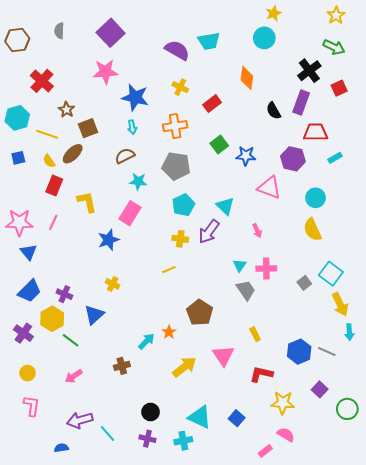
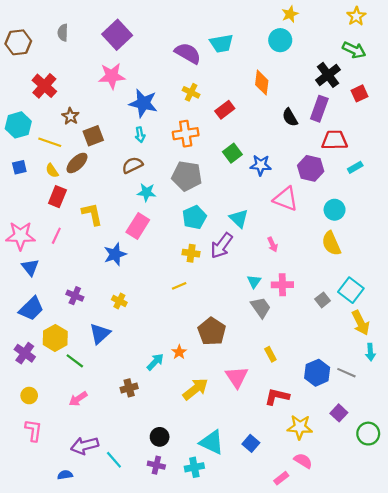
purple cross: (64, 294) -> (75, 296), moved

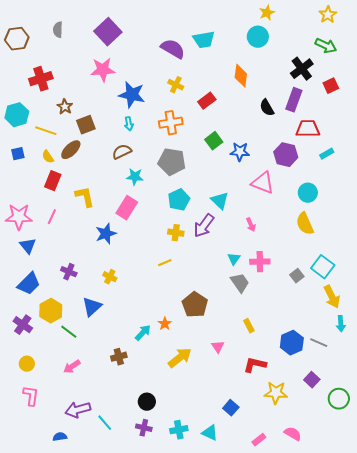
red cross: (44, 86) -> (41, 79), turned 30
pink triangle: (237, 377) -> (218, 347), size x0.6
cyan triangle: (212, 442) -> (210, 433), moved, size x0.7
pink semicircle: (303, 461) -> (293, 434), moved

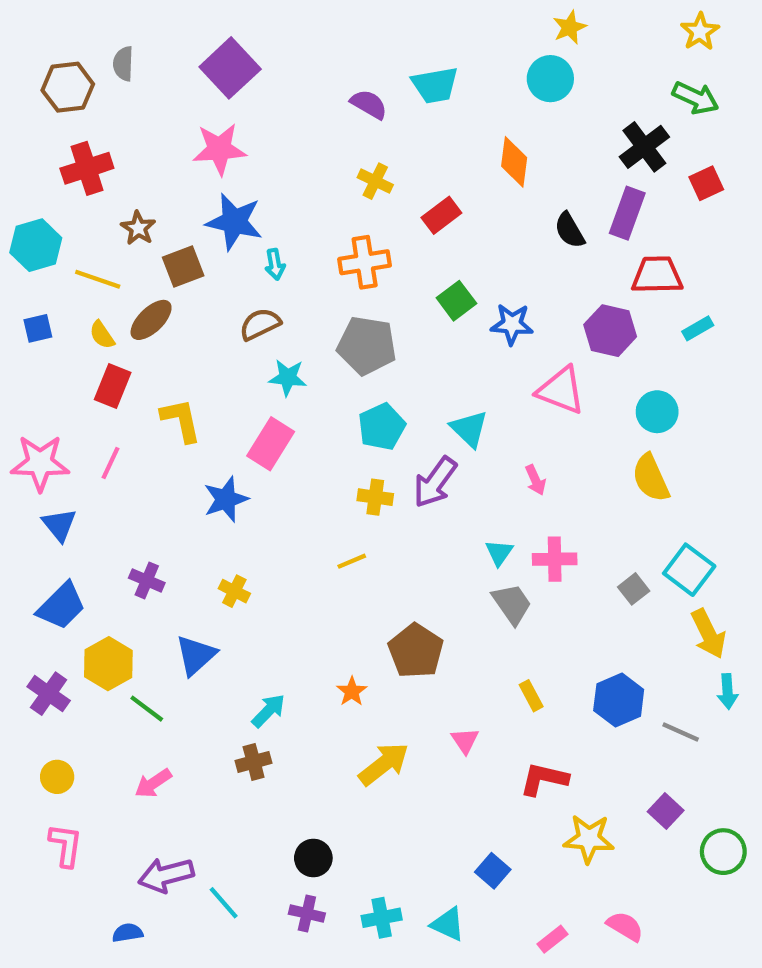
brown hexagon: (17, 39) -> (68, 87), moved
purple semicircle: (173, 49) -> (369, 104), size x0.7
blue star: (132, 95) -> (234, 222), moved
cyan arrow: (143, 333) -> (268, 711), moved
blue hexagon: (292, 343) -> (619, 700), moved

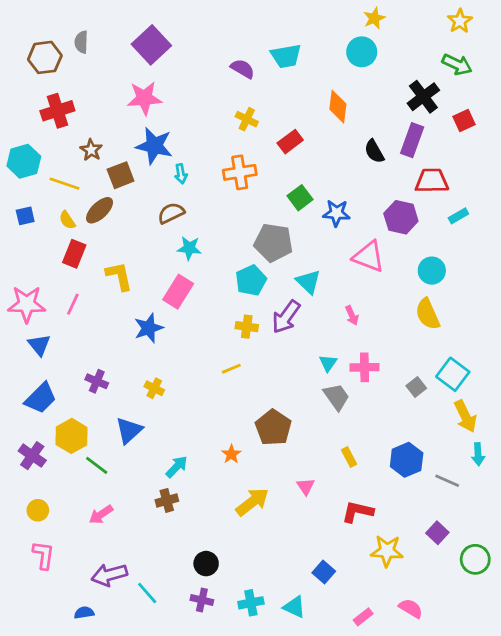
gray pentagon: (367, 346) -> (273, 243), moved

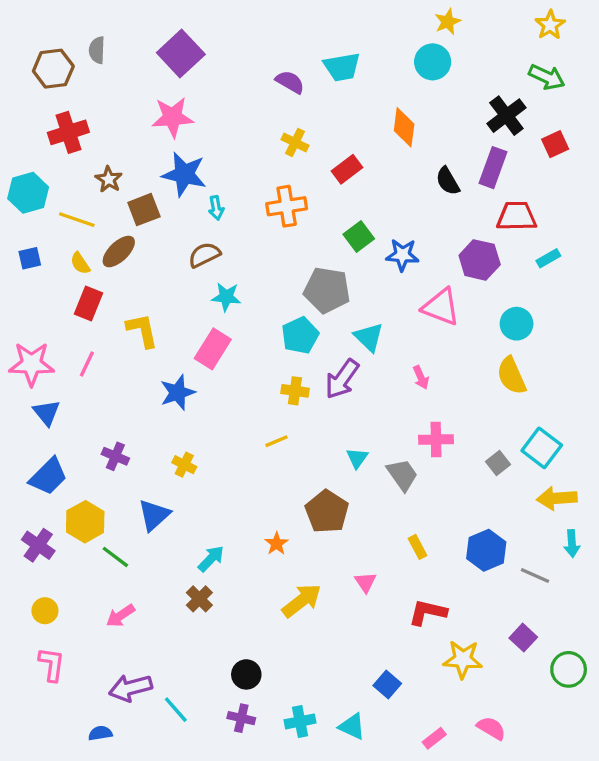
cyan triangle: (328, 363) -> (357, 458), moved
yellow arrow: (465, 416) -> (557, 498), turned 112
brown cross: (167, 500) -> (199, 599), turned -30

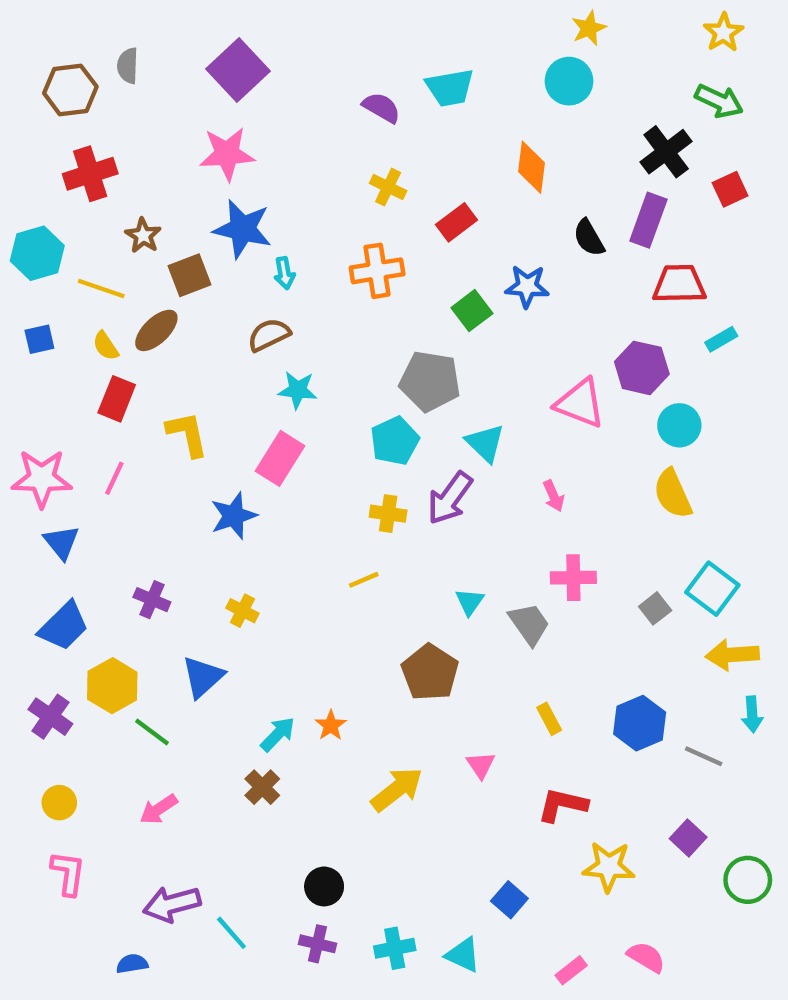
blue star: (402, 255) -> (527, 286), moved
purple hexagon: (480, 260) -> (642, 368), moved
orange star: (277, 544) -> (331, 725), moved

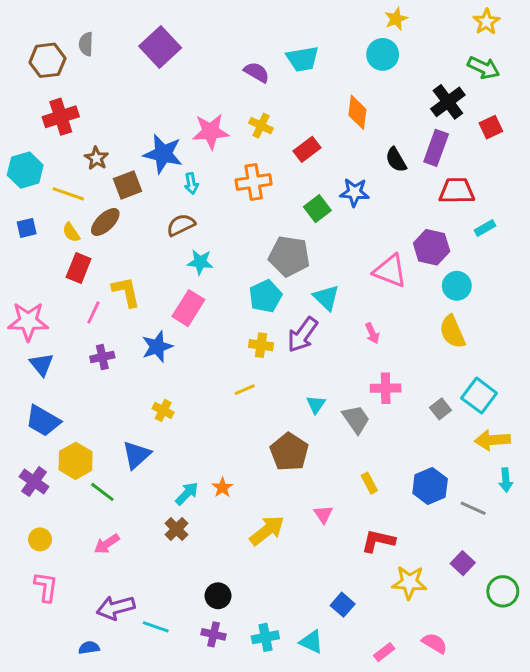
pink star: (227, 154) -> (211, 132), moved
pink line: (114, 478) -> (93, 312), moved
purple cross: (152, 600) -> (102, 357), moved, turned -35
blue trapezoid: (64, 626) -> (43, 421), turned 75
cyan line: (231, 933) -> (156, 627), turned -30

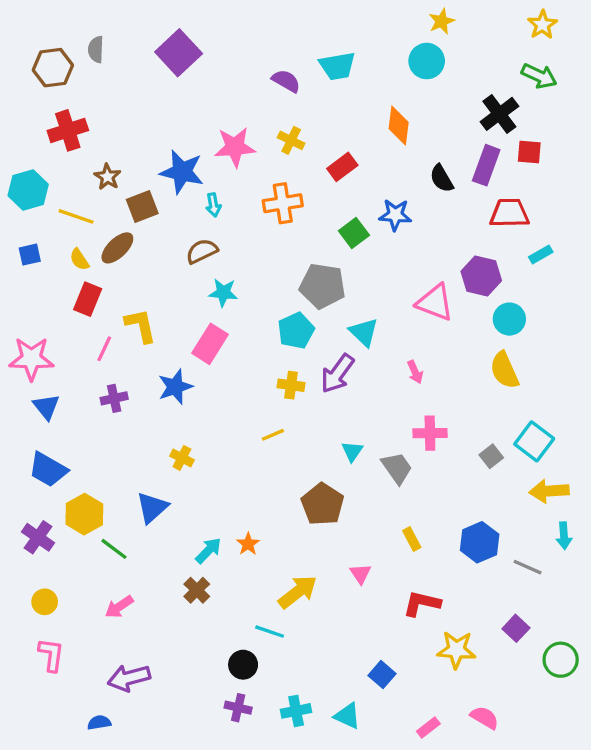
red square: (491, 127) -> (529, 152), moved, turned 30
cyan line: (156, 627) -> (270, 632), moved

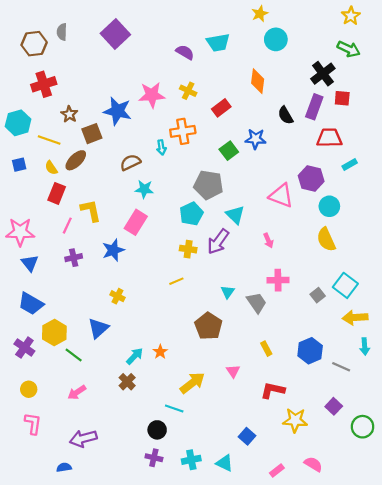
yellow star: (442, 21) -> (260, 14), moved
cyan arrow: (213, 205) -> (161, 147), moved

